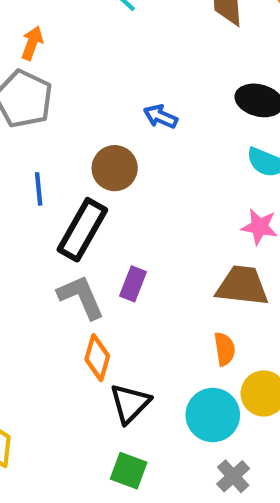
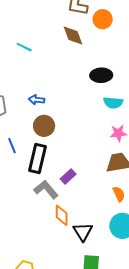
blue arrow: (161, 117) -> (36, 100), moved
purple rectangle: (133, 284) -> (68, 176), turned 42

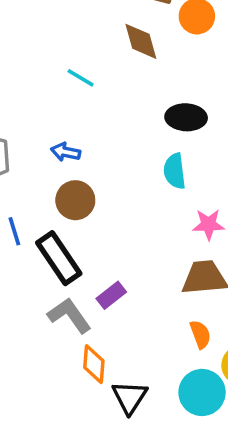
cyan line: (24, 47) -> (81, 78), moved
cyan semicircle: (113, 103) -> (175, 171), moved, turned 72
black rectangle: (38, 158) -> (59, 258), turned -52

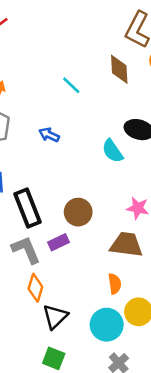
cyan semicircle: (175, 171) -> (112, 151), moved, turned -40
brown circle: (75, 200) -> (78, 212), moved

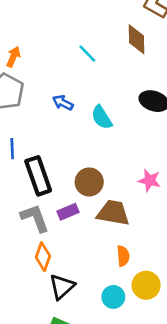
cyan semicircle: (112, 151) -> (102, 117), moved
brown trapezoid: (126, 245) -> (113, 213), moved
cyan circle: (107, 325) -> (113, 297), size x0.7

